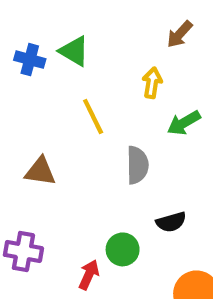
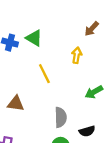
green arrow: (184, 123) -> (94, 92), moved
gray semicircle: (137, 165) -> (61, 117), moved

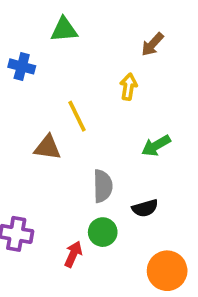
green triangle: (34, 38) -> (64, 30), moved, turned -36
brown triangle: (16, 104) -> (47, 147), moved

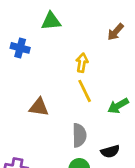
yellow arrow: (128, 87) -> (82, 63), moved
yellow line: (77, 116) -> (85, 91), moved

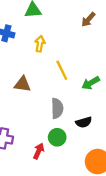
yellow arrow: (82, 63) -> (40, 44), moved

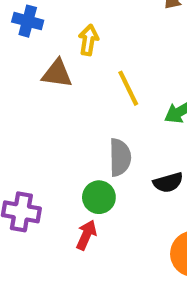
brown triangle: (23, 84) -> (57, 74), moved
green circle: (57, 137) -> (99, 197), moved

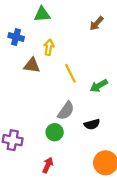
gray semicircle: (120, 157) -> (66, 111), turned 36
red arrow: (86, 235) -> (48, 165), moved

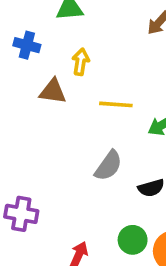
yellow line: (70, 73) -> (116, 104), turned -60
green circle: (55, 132) -> (133, 240), moved

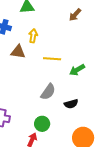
green circle: (133, 240) -> (42, 124), moved

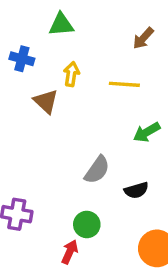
brown triangle: (18, 52) -> (46, 101), turned 35
yellow line: (52, 59) -> (124, 84), moved

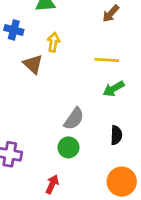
yellow line: (124, 84) -> (107, 60), moved
black semicircle: (136, 190) -> (116, 135), moved, turned -72
green circle: (87, 224) -> (68, 147), moved

